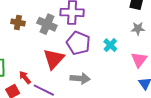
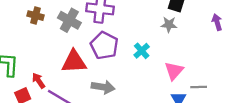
gray star: (138, 29) -> (169, 24), moved
red triangle: (54, 59) -> (74, 62), turned 40

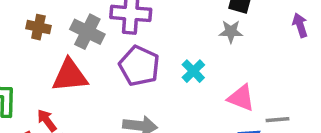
red triangle: (74, 62) -> (70, 76), moved
pink triangle: (174, 71) -> (241, 98), turned -48

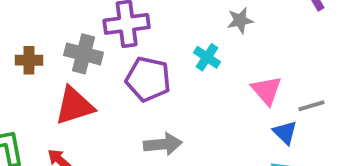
cyan cross: (193, 71) -> (207, 57), moved
pink triangle: (241, 98) -> (267, 90), turned 40

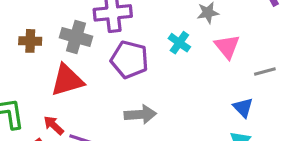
pink triangle: (267, 90) -> (227, 47), moved
gray line: (311, 106) -> (265, 71), moved

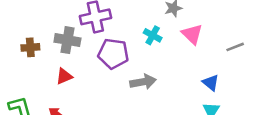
gray line: (265, 71) -> (235, 47), moved
red triangle: (67, 80) -> (64, 76), size x0.6
gray arrow: (140, 114) -> (143, 82), moved

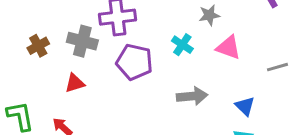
pink triangle: (192, 34) -> (229, 48), turned -30
brown cross: (30, 47) -> (38, 46), turned -30
gray arrow: (143, 82) -> (192, 96), moved

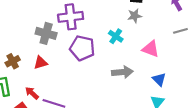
brown cross: (38, 46) -> (13, 61), moved
pink triangle: (229, 48) -> (151, 49), moved
gray line: (277, 67) -> (180, 31), moved

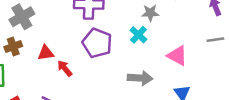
gray star: (135, 16) -> (150, 13), moved
gray cross: (46, 33) -> (22, 17), moved, turned 36
red arrow: (32, 93) -> (65, 68), moved

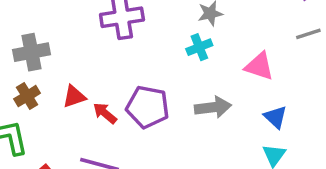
gray cross: (22, 17) -> (31, 52), turned 30
cyan cross: (138, 35) -> (199, 47), turned 36
purple pentagon: (97, 43) -> (148, 107), moved

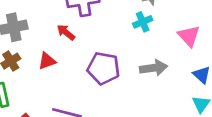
pink triangle: (259, 66) -> (189, 36), turned 30
red arrow: (105, 113) -> (66, 32), moved

